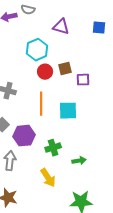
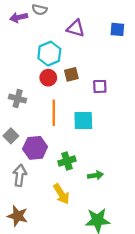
brown square: (65, 69) -> (71, 74), moved
red circle: (45, 72) -> (48, 78), moved

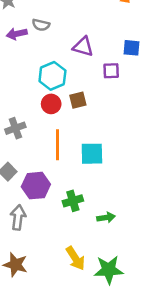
purple square: (100, 86) -> (111, 71), moved
gray cross: (18, 99) -> (15, 128), turned -35
yellow arrow: (61, 194) -> (75, 258), moved

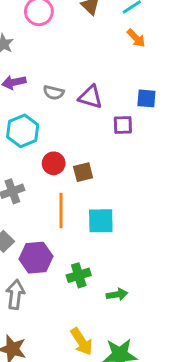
gray semicircle: (41, 25) -> (54, 93), moved
cyan hexagon: (52, 76) -> (23, 131), moved
brown square: (78, 100) -> (83, 172), moved

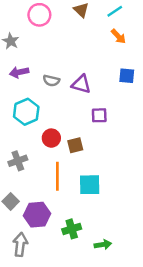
blue square: (146, 98) -> (127, 76), moved
purple square: (123, 125) -> (99, 115), moved

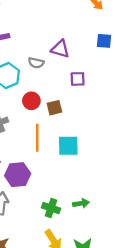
gray semicircle: (51, 81) -> (36, 63), moved
green cross: (72, 229) -> (51, 208), moved, turned 36

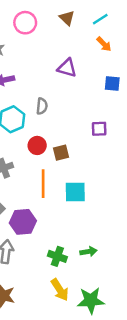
purple triangle: (60, 49) -> (67, 68), moved
gray semicircle: (36, 63) -> (42, 106), turned -98
purple square: (78, 79) -> (99, 129), moved

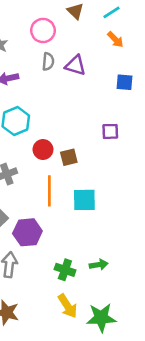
pink circle: (25, 23) -> (43, 30), moved
gray semicircle: (42, 106) -> (48, 62), moved

